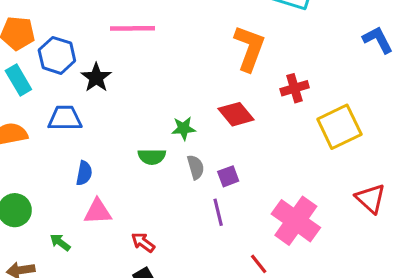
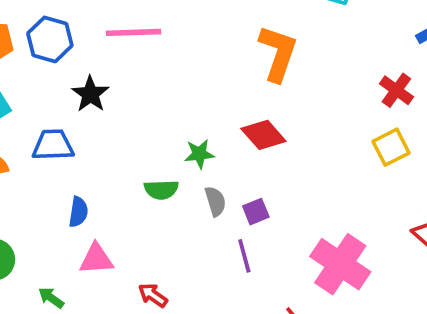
blue hexagon: (57, 55) -> (50, 39), moved
red cross: (295, 88) -> (396, 90), moved, turned -36
yellow square: (339, 127) -> (391, 147), size x0.7

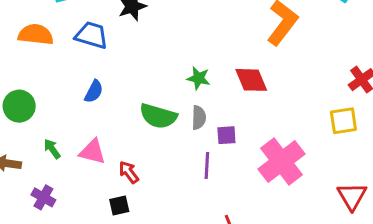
green semicircle: (161, 190) -> (158, 116), moved, size x1.4
pink triangle: (96, 259) -> (92, 152), moved
pink cross: (340, 264) -> (281, 161), moved

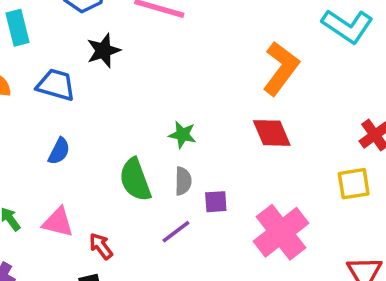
red diamond: (251, 80) -> (272, 133), moved
green semicircle: (158, 116) -> (135, 180), turned 54
purple line: (207, 166) -> (176, 232), moved, turned 50

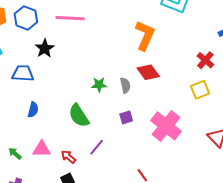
gray semicircle: (183, 181) -> (125, 85), moved
purple line: (176, 232) -> (97, 147), moved

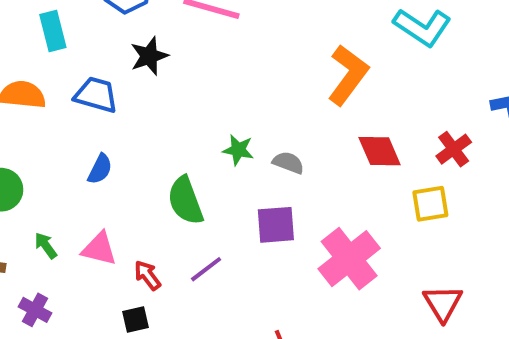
red diamond: (148, 72) -> (380, 151), moved
gray semicircle: (125, 85) -> (288, 163), turned -70
purple square: (126, 117) -> (276, 225), size x1.5

